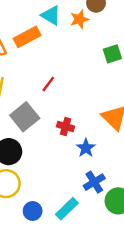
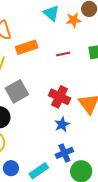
orange rectangle: (27, 37) -> (27, 47), moved
red line: (48, 84) -> (63, 54), moved, turned 32
red cross: (66, 127) -> (60, 97), moved, size x1.5

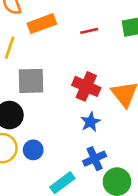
gray square: (17, 91) -> (31, 81), turned 30
blue circle: (11, 168) -> (33, 150), moved

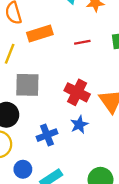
blue circle: (33, 150) -> (23, 169), moved
blue cross: (95, 159) -> (47, 135), moved

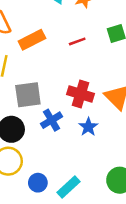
blue cross: (47, 135) -> (52, 120), moved

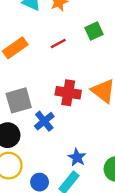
blue star: (88, 127) -> (77, 157), moved

